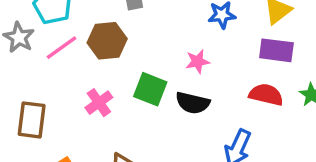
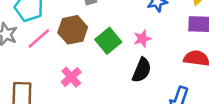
green square: (150, 89) -> (108, 41), moved, turned 35
black semicircle: (193, 103) -> (142, 70), turned -75

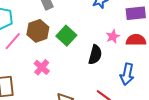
pink star: (142, 39) -> (113, 36), moved

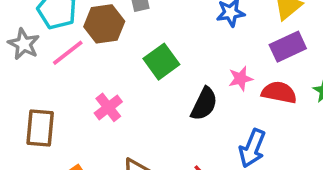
purple rectangle: (136, 13) -> (288, 47), turned -30
brown hexagon: (38, 31) -> (104, 24), moved

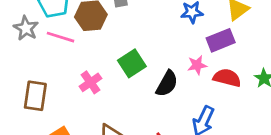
purple rectangle: (288, 47) -> (221, 40), moved
pink line: (68, 53) -> (61, 37), turned 52
green square: (161, 62) -> (132, 63), moved

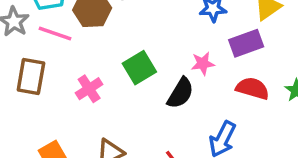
pink star: (197, 65) -> (203, 64), moved
brown rectangle: (35, 96) -> (31, 76), moved

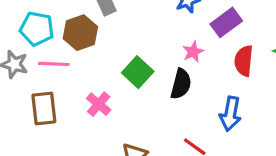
red semicircle: (253, 88) -> (244, 61), turned -84

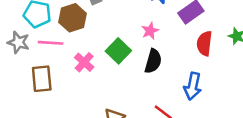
pink star: (193, 52) -> (150, 31), moved
pink cross: (99, 104) -> (84, 62), moved

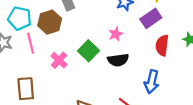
pink line: (51, 43) -> (31, 43), turned 72
black semicircle: (153, 61) -> (118, 60), turned 66
brown rectangle: (42, 79) -> (26, 89), moved

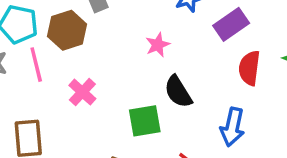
pink star: (116, 34) -> (158, 45), moved
green square: (88, 51) -> (145, 121), moved, turned 36
black semicircle: (118, 60) -> (178, 92), turned 66

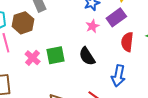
pink star: (158, 45) -> (92, 26), moved
green square: (145, 121) -> (55, 55), moved

